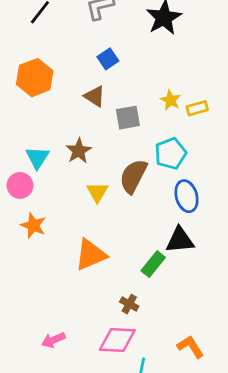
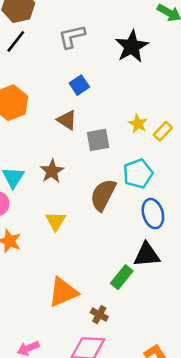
yellow rectangle: (197, 108) -> (163, 131), turned -30
yellow triangle: (97, 192) -> (56, 221), moved
orange triangle: (91, 255) -> (63, 292), moved

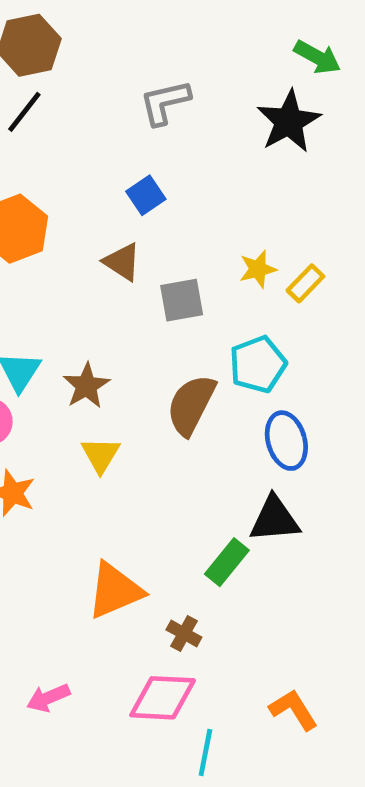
gray L-shape: (72, 36) -> (165, 102), moved
black star: (132, 46) -> (289, 121), moved
yellow star: (138, 124) -> (258, 269), turned 30
brown star: (52, 171) -> (86, 386), moved

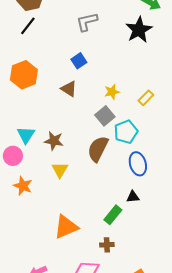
yellow star: (258, 269) -> (112, 92), moved
gray square: (182, 300) -> (105, 116), moved, turned -30
brown star: (86, 386) -> (54, 141), turned -30
black triangle: (274, 519) -> (133, 197), size x0.6
brown cross: (184, 633) -> (107, 245), moved, turned -32

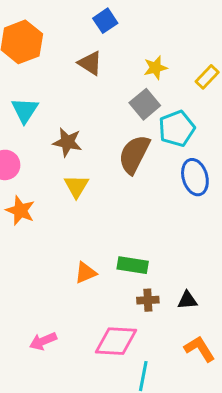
cyan triangle: (26, 135) -> (25, 110), moved
black triangle: (133, 197) -> (187, 300), moved
green rectangle: (113, 215) -> (133, 265), moved, turned 60
orange triangle: (66, 227) -> (86, 273), size x0.6

